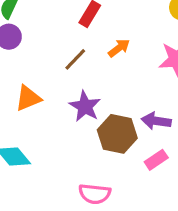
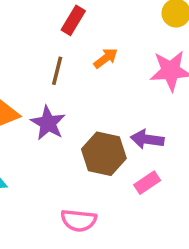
brown line: (75, 59) -> (57, 71), turned -30
purple star: (85, 106) -> (48, 123), moved

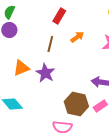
brown hexagon: (104, 154) -> (76, 104), moved

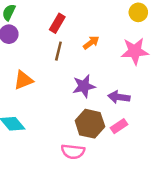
red rectangle: (59, 16) -> (57, 23), moved
purple star: (45, 73) -> (84, 86), moved, turned 30

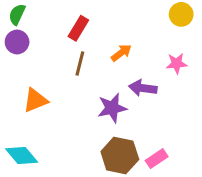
pink star: (135, 51) -> (177, 63), size x0.6
purple arrow: (119, 97) -> (143, 88), moved

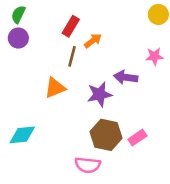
orange arrow: (121, 53) -> (93, 41), moved
orange triangle: (35, 100) -> (55, 88), moved
cyan diamond: (22, 156) -> (22, 135), turned -56

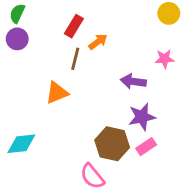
purple star: (99, 94) -> (142, 117), moved
pink semicircle: (88, 165) -> (92, 176), turned 45

